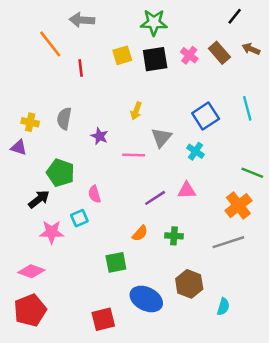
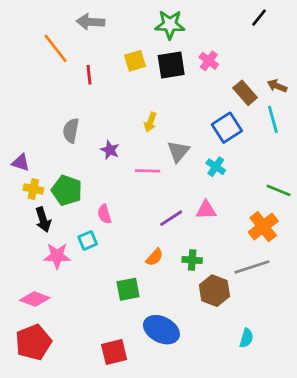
brown arrow: (251, 49) -> (277, 86), moved
brown rectangle: (219, 53) -> (245, 93), moved
yellow cross: (30, 122) -> (33, 189), moved
black arrow: (39, 199) -> (43, 220), turned 110
brown hexagon: (189, 284) -> (214, 291), moved

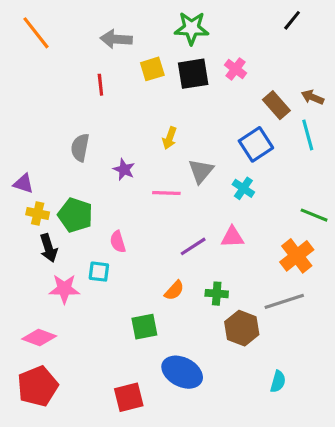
gray arrow: (90, 22) -> (116, 39), moved
orange line: (56, 48) -> (36, 33), moved
cyan square: (88, 241) -> (99, 272), turned 30

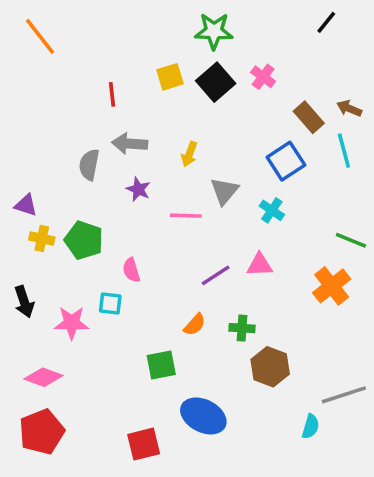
gray arrow: (116, 39) -> (130, 144), moved
black square: (193, 74) -> (216, 82), turned -32
black arrow: (49, 248) -> (24, 302), moved
gray line: (284, 301) -> (344, 395), moved

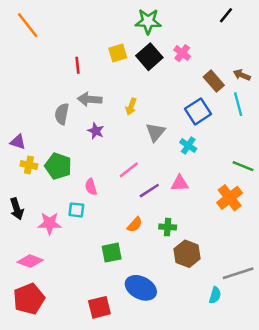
pink line: (186, 216) -> (129, 170), moved, turned -40

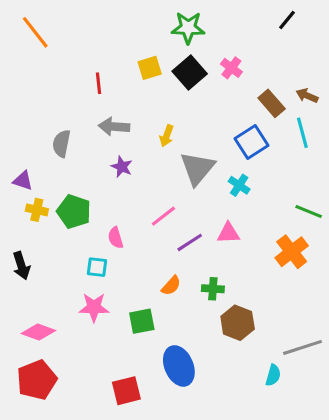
gray semicircle: (62, 114) -> (61, 144), moved
gray triangle: (155, 132) -> (197, 168), size x1.4
pink star: (50, 223) -> (94, 307), moved
blue ellipse: (141, 288) -> (179, 366), turned 40

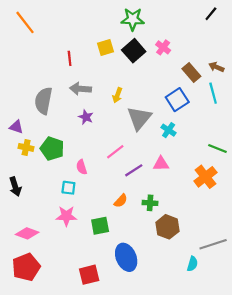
black line: (287, 20) -> (211, 14), moved
gray semicircle: (61, 144) -> (43, 101), size x1.4

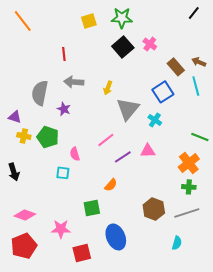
yellow square: (105, 47) -> (89, 21), moved
purple star: (86, 117) -> (64, 109), moved
green cross: (150, 203) -> (189, 187), moved
pink star: (66, 216) -> (61, 229), moved
gray line: (213, 244) -> (187, 213), moved

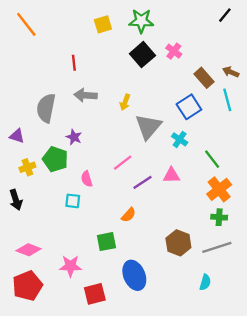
purple star: (64, 109) -> (74, 137), moved
yellow cross: (24, 136) -> (27, 167), moved, turned -32
green line: (200, 137) -> (212, 159), moved, turned 30

